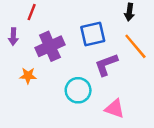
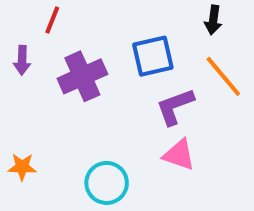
orange star: (28, 76) -> (22, 167), moved
cyan circle: (78, 90) -> (107, 183), moved
pink triangle: (115, 109) -> (179, 155), moved

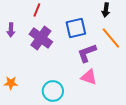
red line: (52, 20) -> (37, 10), moved
purple cross: (82, 76) -> (41, 38), turned -30

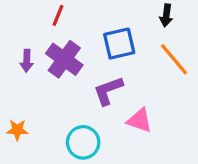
purple arrow: (11, 30) -> (27, 61), moved
purple L-shape: (87, 53) -> (108, 91), moved

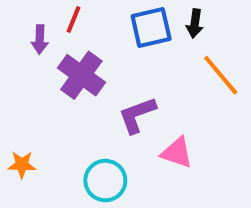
black arrow: (166, 15) -> (195, 23), moved
blue square: (119, 44) -> (151, 27), moved
purple arrow: (27, 61) -> (40, 39), moved

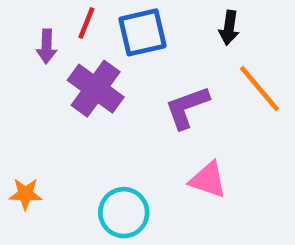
blue square: (151, 27) -> (142, 32), moved
purple L-shape: (137, 115) -> (187, 107), moved

